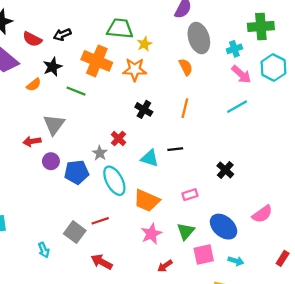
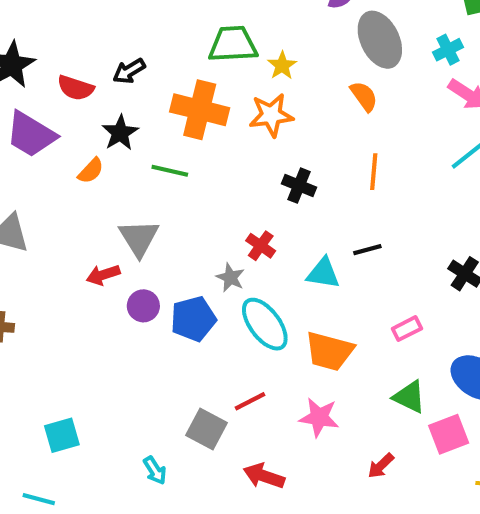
green triangle: (186, 231) -> (409, 397), turned -36
pink star: (151, 234) -> (319, 417), moved, turned -30

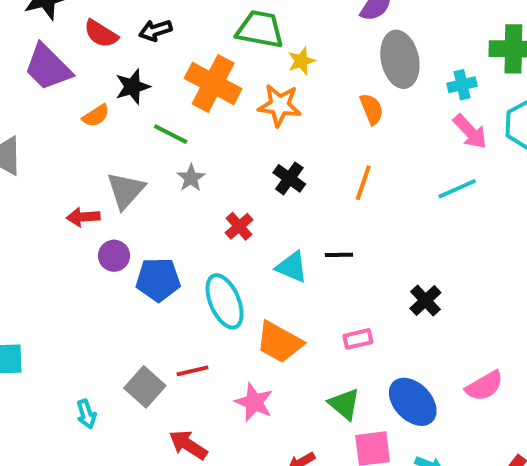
gray star: (230, 278) -> (191, 178), moved

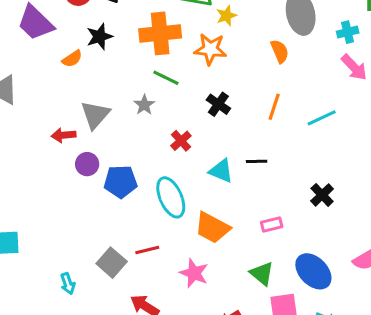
orange cross: (213, 83) -> (160, 33), turned -33
green line: (171, 134) -> (166, 78), moved
cyan line: (457, 189) -> (322, 118), moved

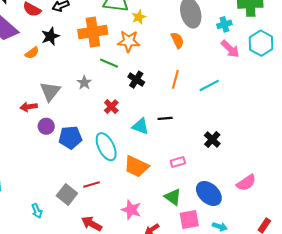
green line: (166, 78) -> (109, 63), moved
pink star: (194, 273) -> (131, 210), moved

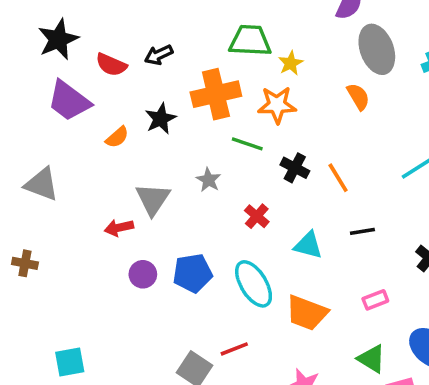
black star: (50, 36) -> (161, 119), moved
orange line: (175, 79) -> (338, 178), moved, turned -42
black line: (165, 118) -> (362, 231), moved
purple circle: (46, 126) -> (143, 274), moved

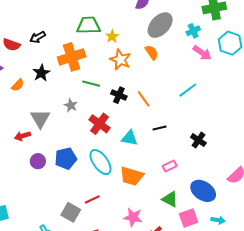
gray ellipse: (377, 49) -> (160, 25), turned 68
orange star: (277, 105) -> (120, 60), moved, turned 30
red cross: (257, 216) -> (99, 124), size x1.5

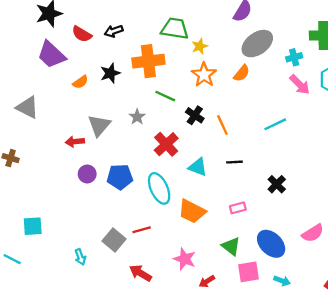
orange semicircle: (152, 52) -> (242, 73), turned 63

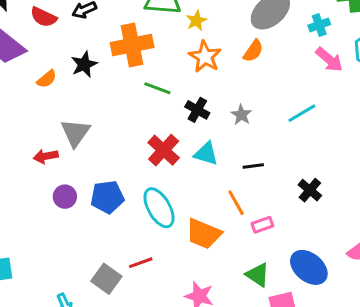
gray star: (137, 117) -> (241, 115), moved
orange line: (222, 125) -> (236, 203), moved
cyan triangle: (198, 167) -> (206, 154), moved

